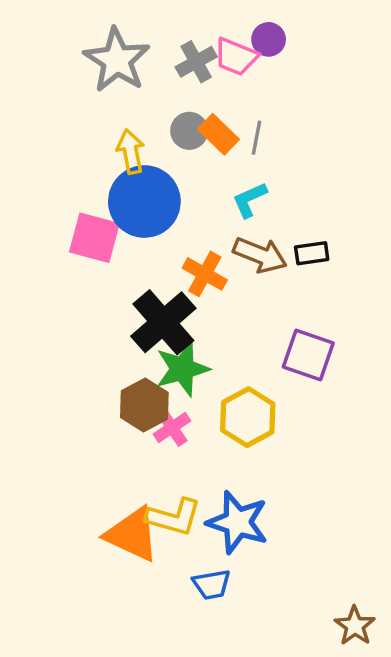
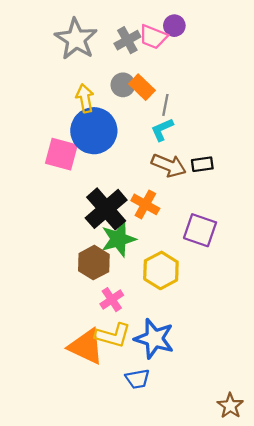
gray line: (256, 138) -> (165, 105), moved
orange cross: (205, 274) -> (145, 204), moved
pink cross: (172, 427) -> (112, 300), moved

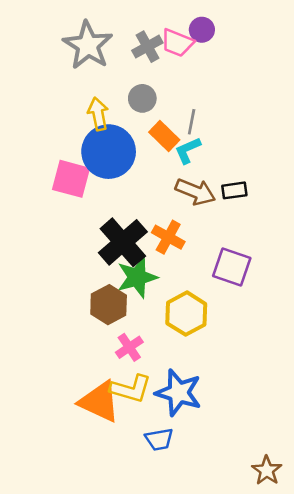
orange rectangle: (142, 87) -> (164, 136), moved

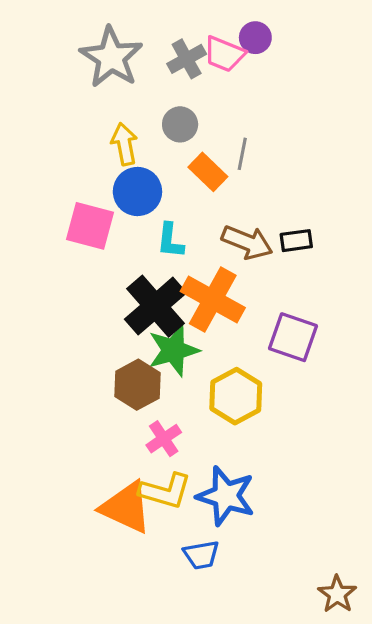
cyan L-shape: (188, 150) -> (170, 241), moved, turned -60
blue circle: (109, 152) -> (137, 191), size x0.7
orange cross: (168, 237) -> (213, 300), size x1.5

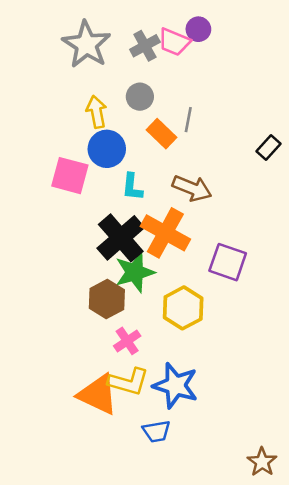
black rectangle: (296, 241) -> (268, 148), moved, turned -40

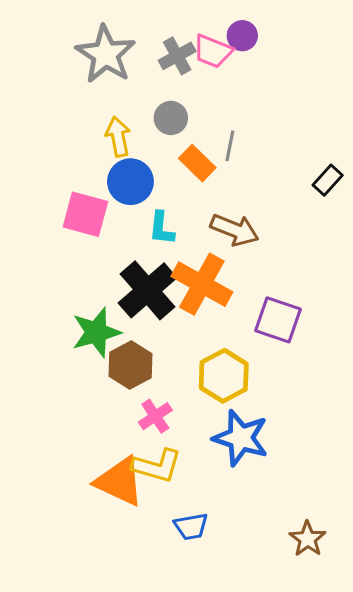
green star: (135, 272) -> (96, 332), moved
blue star: (176, 386) -> (241, 438), moved
brown star: (262, 462) -> (308, 539), moved

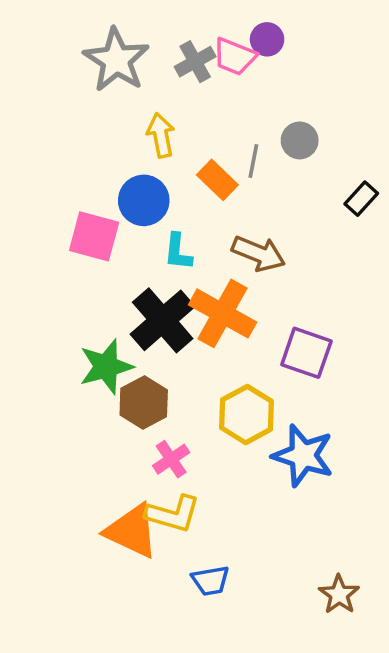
gray circle: (171, 118) -> (300, 140), moved
yellow arrow: (118, 137) -> (161, 135), moved
blue star: (241, 438) -> (303, 456), moved

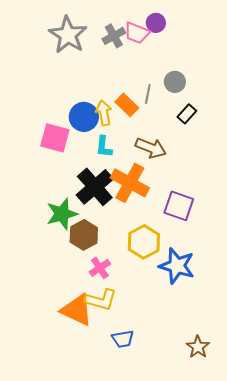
yellow arrow: (161, 135) -> (104, 113), moved
black rectangle: (361, 199) -> (187, 114), moved

